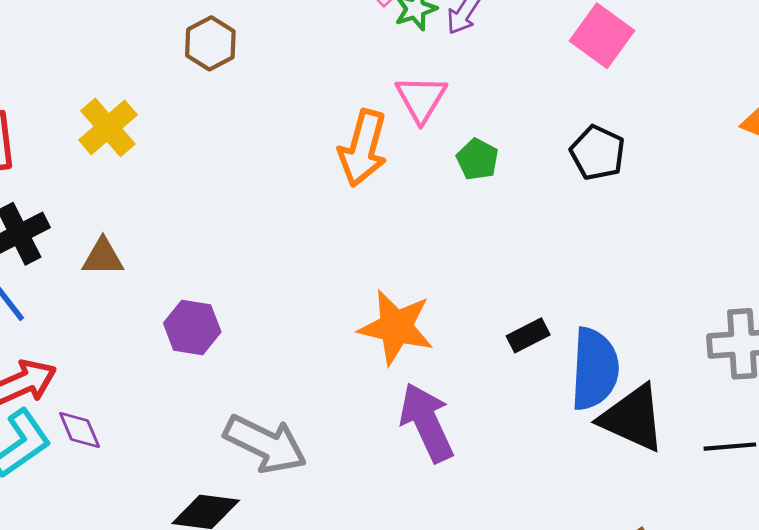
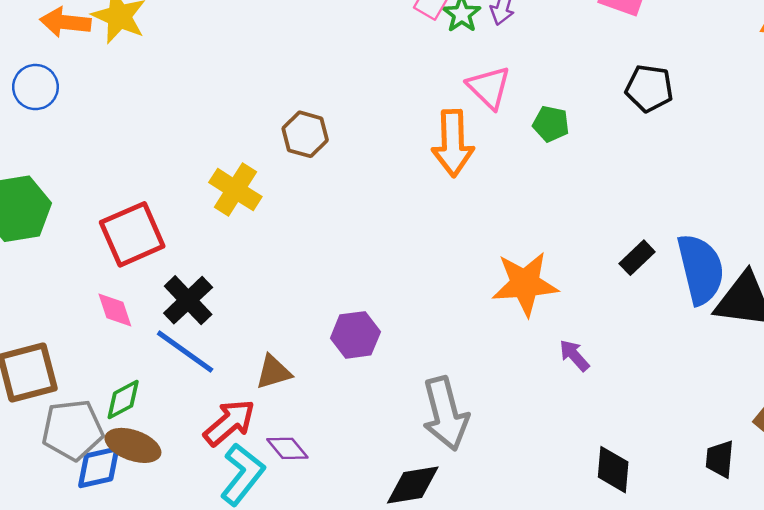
brown hexagon: (210, 43) -> (305, 134), moved
brown triangle: (103, 257) -> (273, 372), moved
purple arrow: (427, 422) -> (574, 355), size x0.5
gray arrow: (265, 444) -> (445, 414), turned 66

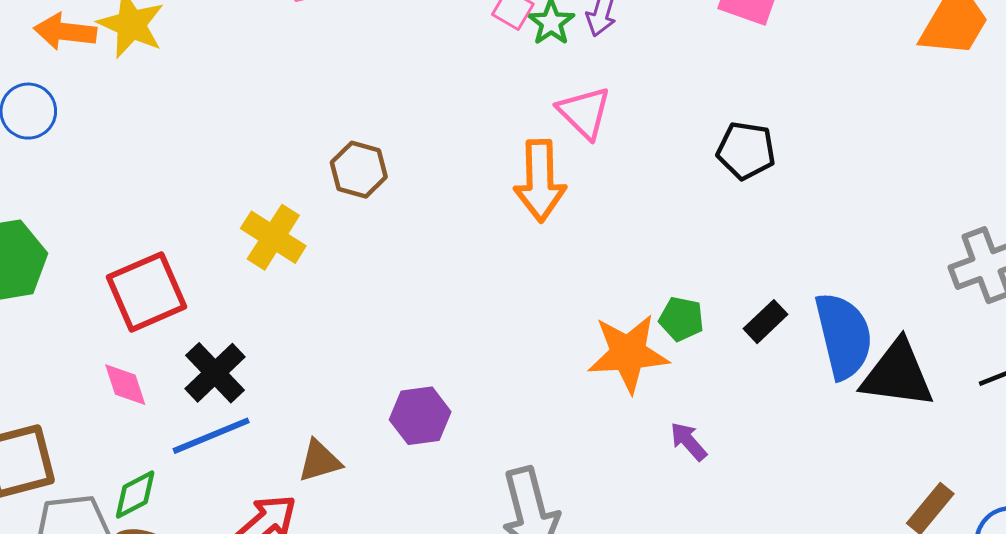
black pentagon: (649, 88) -> (746, 151), moved
green pentagon: (551, 124) -> (681, 319), moved
blue line: (185, 352) -> (211, 436), turned -58

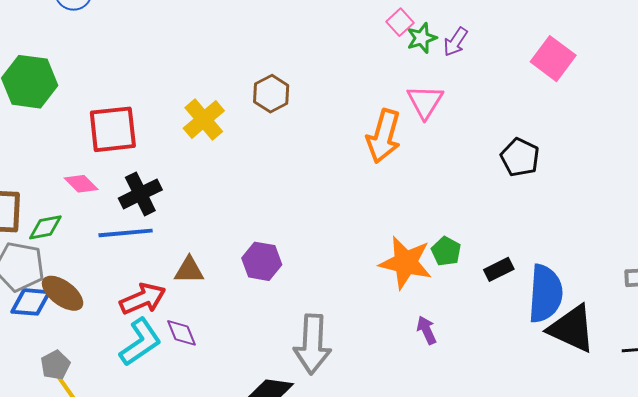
pink diamond: (125, 385) -> (81, 184), turned -44
green diamond: (135, 494) -> (45, 227), moved

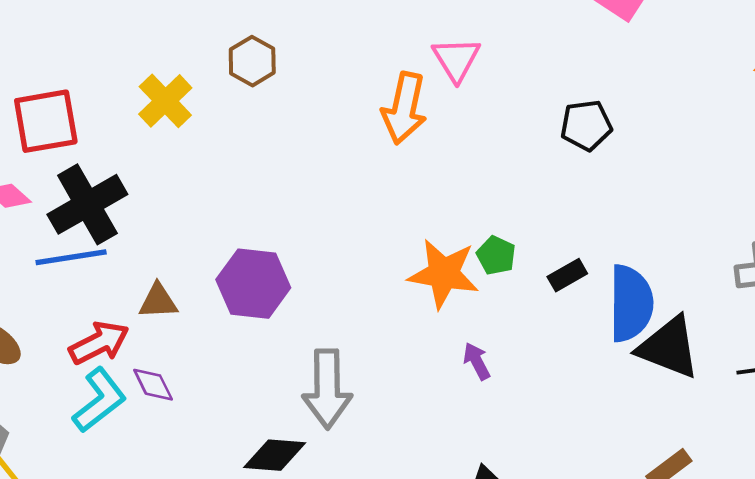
black pentagon: (520, 157) -> (586, 125), turned -30
black cross: (140, 194) -> (87, 204), size x1.4
purple hexagon: (262, 261) -> (253, 284), size x1.4

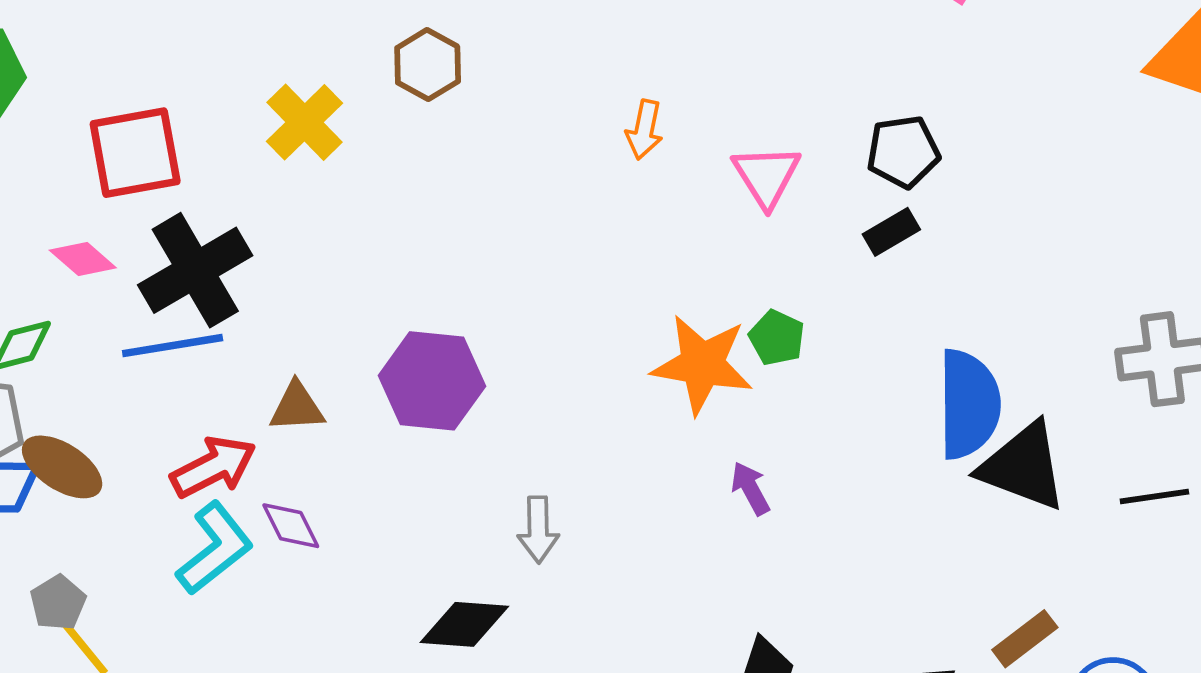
pink triangle: (456, 59) -> (766, 176), moved
orange arrow: (404, 108) -> (644, 130), size x0.6
black rectangle: (567, 275) -> (891, 232), moved
gray arrow: (327, 389) -> (538, 530), size x0.6

